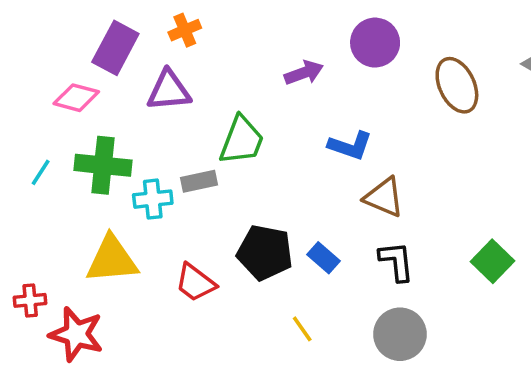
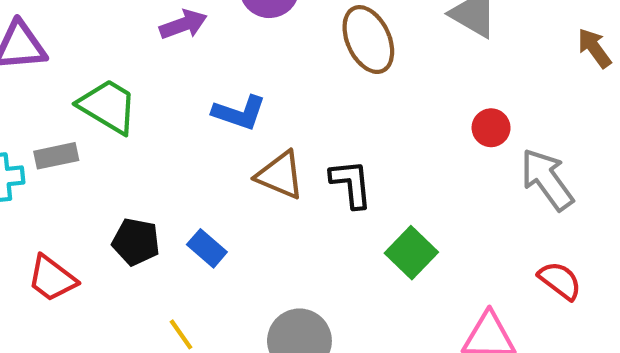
green trapezoid: (242, 140) -> (108, 106), turned -80
black pentagon: (265, 252) -> (136, 242), size x0.7
black L-shape: (396, 261) -> (351, 184), moved

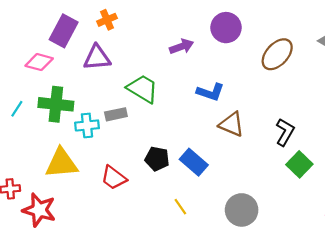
brown ellipse: (368, 40) -> (277, 54), turned 68
black L-shape: (351, 184) -> (285, 132), moved, turned 36
blue rectangle: (207, 248) -> (194, 162), size x1.4

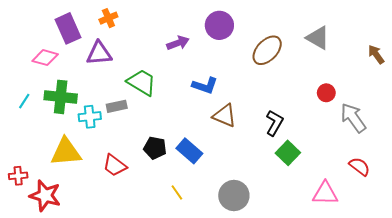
purple rectangle: (64, 31) -> (68, 28), turned -52

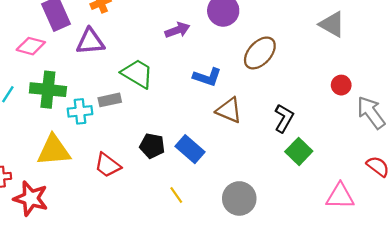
brown ellipse: (267, 50) -> (260, 53), moved

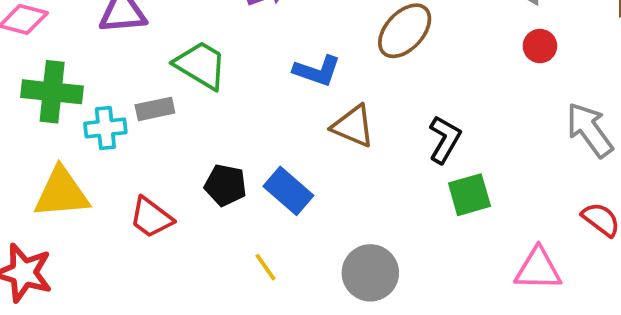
red circle: (341, 85) -> (540, 46), moved
green square: (299, 151) -> (469, 195), turned 30

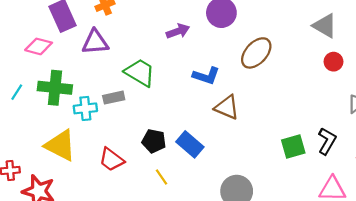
black L-shape: (445, 139) -> (327, 141), moved
yellow triangle: (62, 193) -> (60, 145), turned 32
yellow line: (266, 267) -> (162, 177), moved

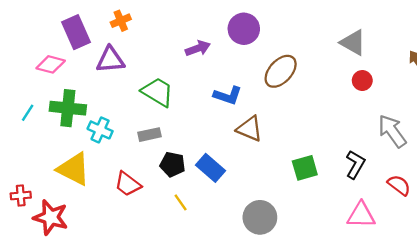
gray rectangle: (114, 98) -> (150, 135), moved
cyan cross: (85, 108) -> (100, 130), turned 30
green square: (293, 147) -> (305, 168), moved

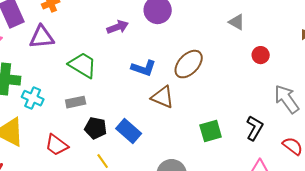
gray triangle: (353, 43) -> (237, 22), moved, size x0.7
brown ellipse: (281, 71) -> (189, 64), moved

